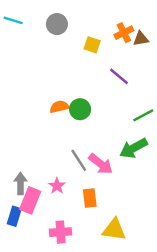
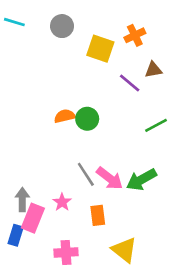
brown triangle: (141, 39) -> (153, 70), moved
yellow square: (92, 45) -> (100, 49), size x1.5
green arrow: (134, 148) -> (141, 180), moved
yellow triangle: (114, 230) -> (124, 250), turned 30

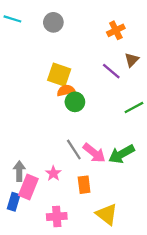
yellow square: (100, 49) -> (59, 75), moved
brown triangle: (153, 70) -> (132, 60), turned -35
orange semicircle: (65, 116) -> (66, 90), moved

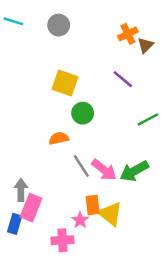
brown triangle: (132, 60) -> (146, 45), moved
orange semicircle: (66, 90) -> (59, 138), moved
pink star: (53, 173) -> (80, 220), moved
yellow triangle: (107, 214) -> (110, 214), moved

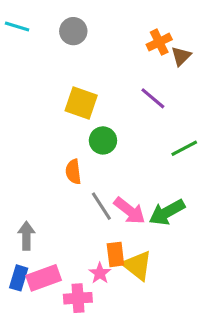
orange semicircle: (59, 138) -> (73, 172), turned -84
pink rectangle: (31, 208) -> (44, 278), moved, turned 48

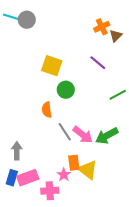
gray circle: (73, 31) -> (27, 20), moved

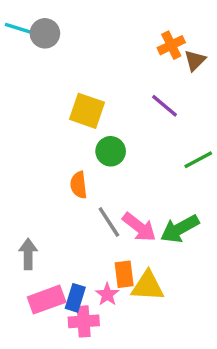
yellow triangle: (88, 170) -> (148, 286), turned -35
blue rectangle: (12, 178) -> (75, 298), moved

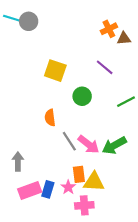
brown triangle: (195, 60) -> (124, 38), turned 40
green circle: (111, 151) -> (82, 96), moved
pink cross: (84, 321) -> (84, 205), moved

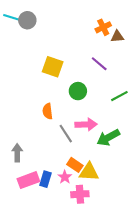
pink arrow: (89, 144) -> (86, 124), moved, turned -40
orange rectangle: (79, 174) -> (75, 165), turned -49

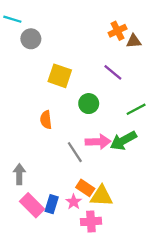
gray circle: (27, 20) -> (31, 39), moved
orange semicircle: (48, 111) -> (46, 120), moved
green arrow: (108, 138) -> (123, 141), moved
pink rectangle: (28, 180) -> (32, 205), turned 65

